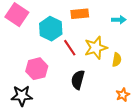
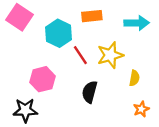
cyan arrow: (119, 20) -> (137, 23), size x1.5
yellow semicircle: (117, 60) -> (134, 78), moved

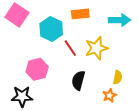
yellow semicircle: (134, 78) -> (118, 77), moved
orange star: (141, 109) -> (110, 95), moved

